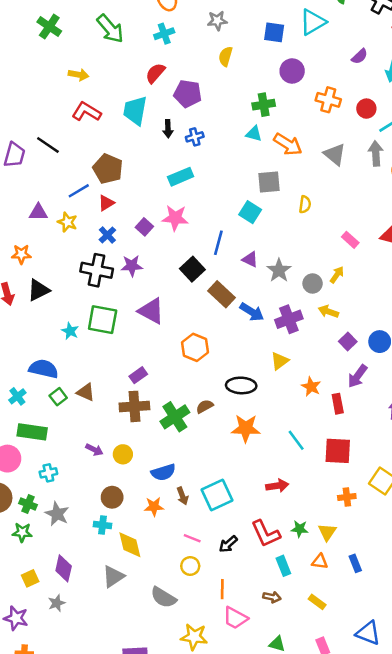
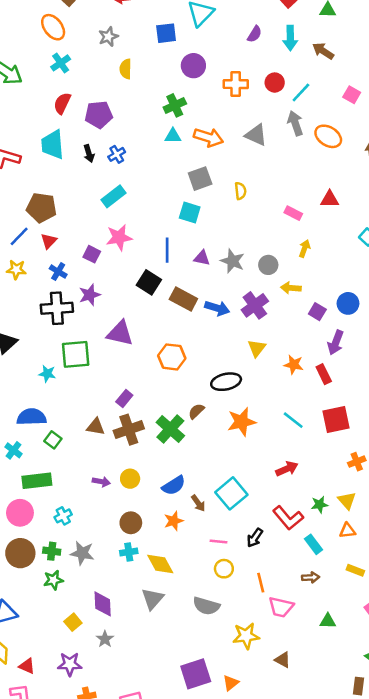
yellow arrow: (337, 275) -> (304, 249), moved
brown triangle: (86, 392) -> (96, 427), moved

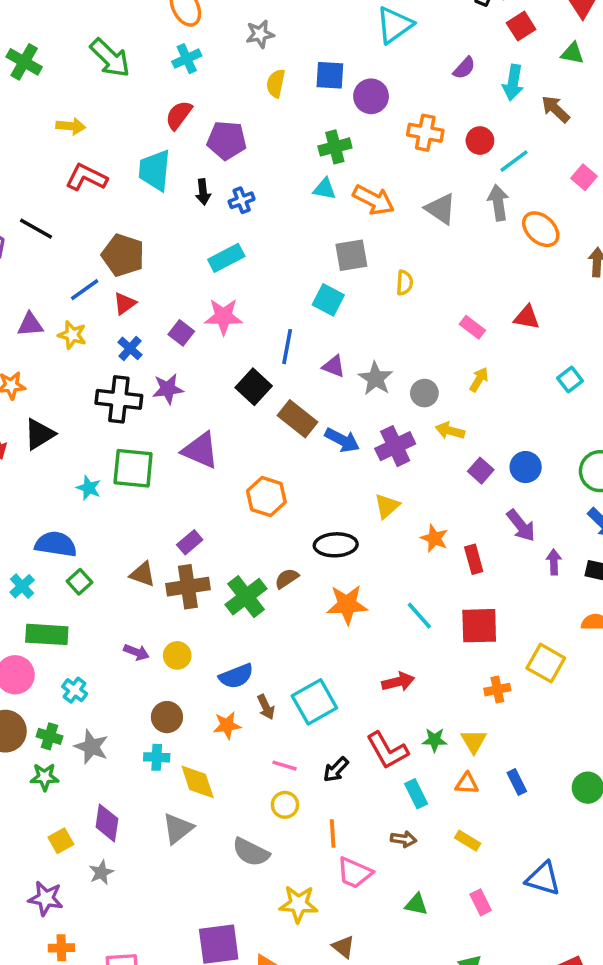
blue square: (166, 33) -> (330, 75), moved
purple arrow: (336, 343) -> (521, 526), moved, turned -70
cyan cross: (63, 516) -> (75, 690), turned -36

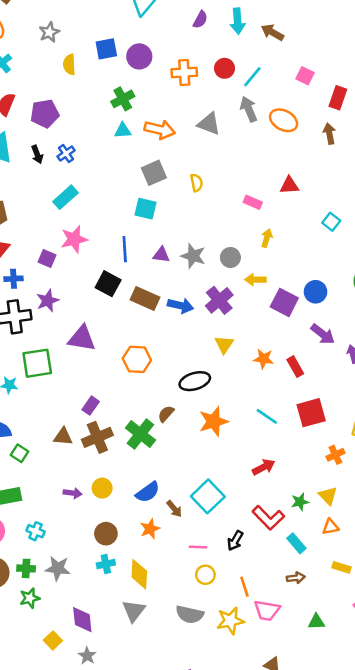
blue cross: (130, 348) -> (13, 279), turned -30
purple square: (481, 471) -> (284, 302), size x1.5
yellow diamond: (198, 782) -> (139, 574), turned 36
yellow star: (299, 904) -> (230, 621), moved

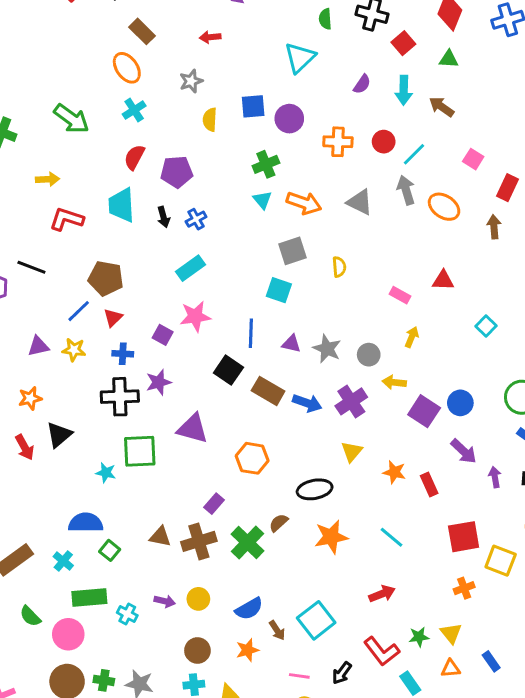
cyan triangle: (123, 131) -> (262, 200), turned 48
purple rectangle: (91, 406) -> (214, 504), moved
red square: (311, 413) -> (464, 537), moved
cyan cross: (36, 531) -> (127, 614), moved

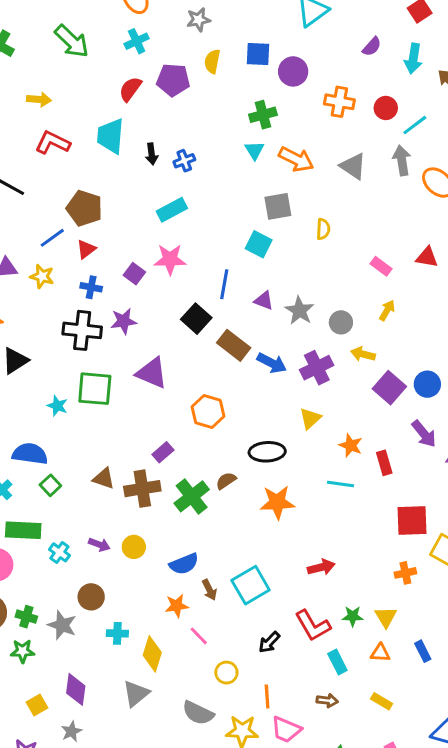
purple pentagon: (177, 172) -> (173, 80), moved
cyan line: (391, 537) -> (340, 484), moved, turned -40
brown circle: (197, 650) -> (91, 597), moved
pink line: (299, 676) -> (199, 636), moved, turned 30

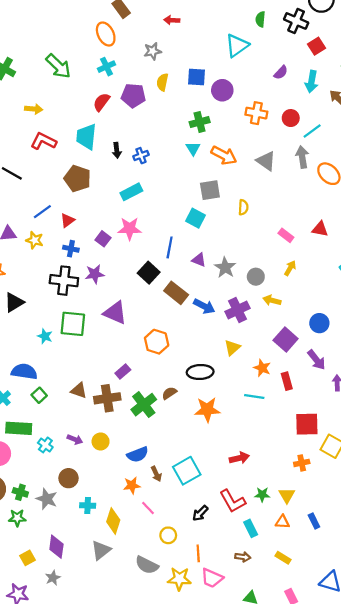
brown pentagon: (84, 208) -> (78, 179), moved
purple square: (389, 388) -> (286, 340), moved

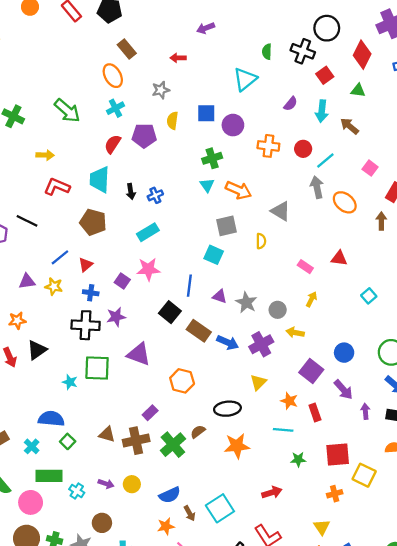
gray triangle: (266, 161) -> (281, 211), moved
green star: (262, 495) -> (298, 459), moved

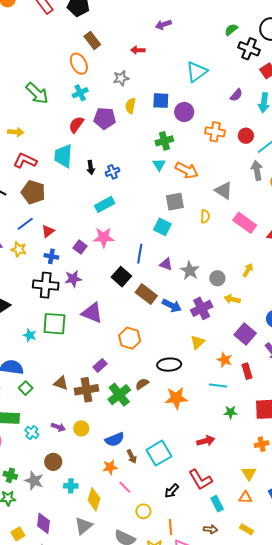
green semicircle: (267, 52) -> (231, 30), moved, turned 48
brown pentagon: (93, 222) -> (33, 192), moved
pink rectangle: (305, 267) -> (245, 223), moved, size x1.6

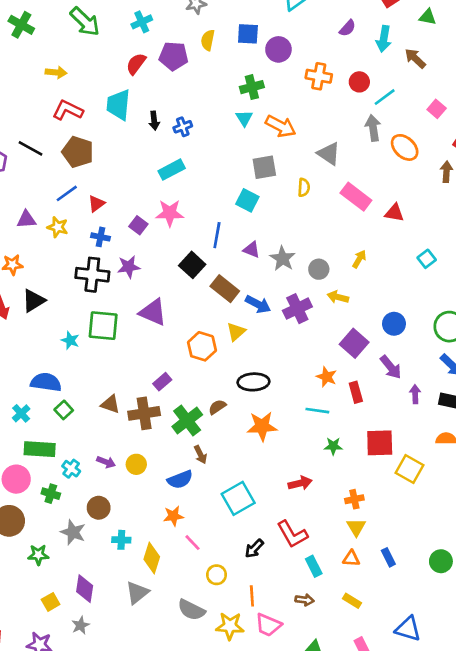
yellow triangle: (198, 342) -> (236, 332), moved
orange cross: (262, 444) -> (354, 499), moved
brown arrow: (132, 456) -> (200, 455), moved
green cross: (10, 475) -> (51, 494), moved

